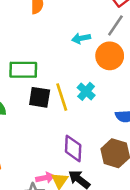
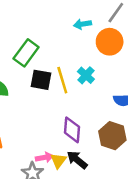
green rectangle: (23, 70) -> (26, 53), turned -56

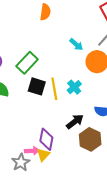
cyan arrow: (82, 24) -> (76, 45), turned -136
purple diamond: (72, 130) -> (46, 139), moved
black arrow: (77, 160) -> (75, 122), moved, turned 96

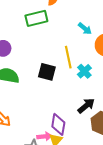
green rectangle: (27, 63) -> (36, 18), moved, turned 35
yellow line: (54, 89) -> (68, 57), moved

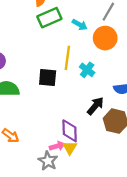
green rectangle: (36, 18) -> (49, 18), moved
yellow line: (68, 57) -> (67, 58), turned 30

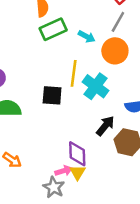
cyan cross: (87, 70) -> (95, 86), size x1.5

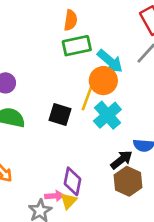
cyan arrow: (87, 37) -> (110, 61), size x1.5
orange circle: (115, 51) -> (103, 81), moved
black arrow: (105, 126) -> (122, 160), moved

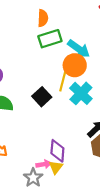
black square: (60, 114) -> (42, 97), turned 36

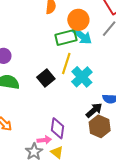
green rectangle: (50, 39) -> (66, 37), moved
orange circle: (75, 65) -> (78, 20), moved
yellow triangle: (56, 167) -> (57, 152), moved, turned -32

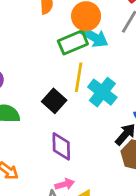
purple diamond: (58, 128) -> (61, 146), moved

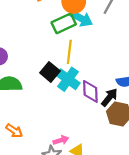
cyan cross: (102, 92) -> (68, 79), moved
purple diamond: (61, 146) -> (90, 91), moved

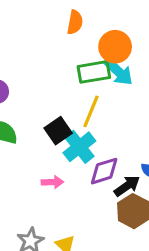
purple diamond: (90, 91) -> (104, 171), turned 60
pink arrow: (61, 140) -> (52, 182), moved

